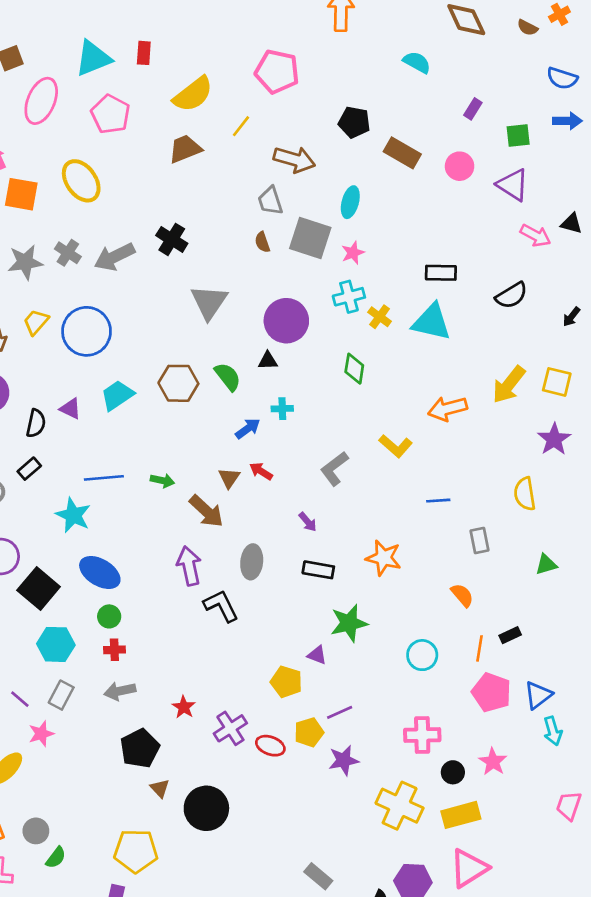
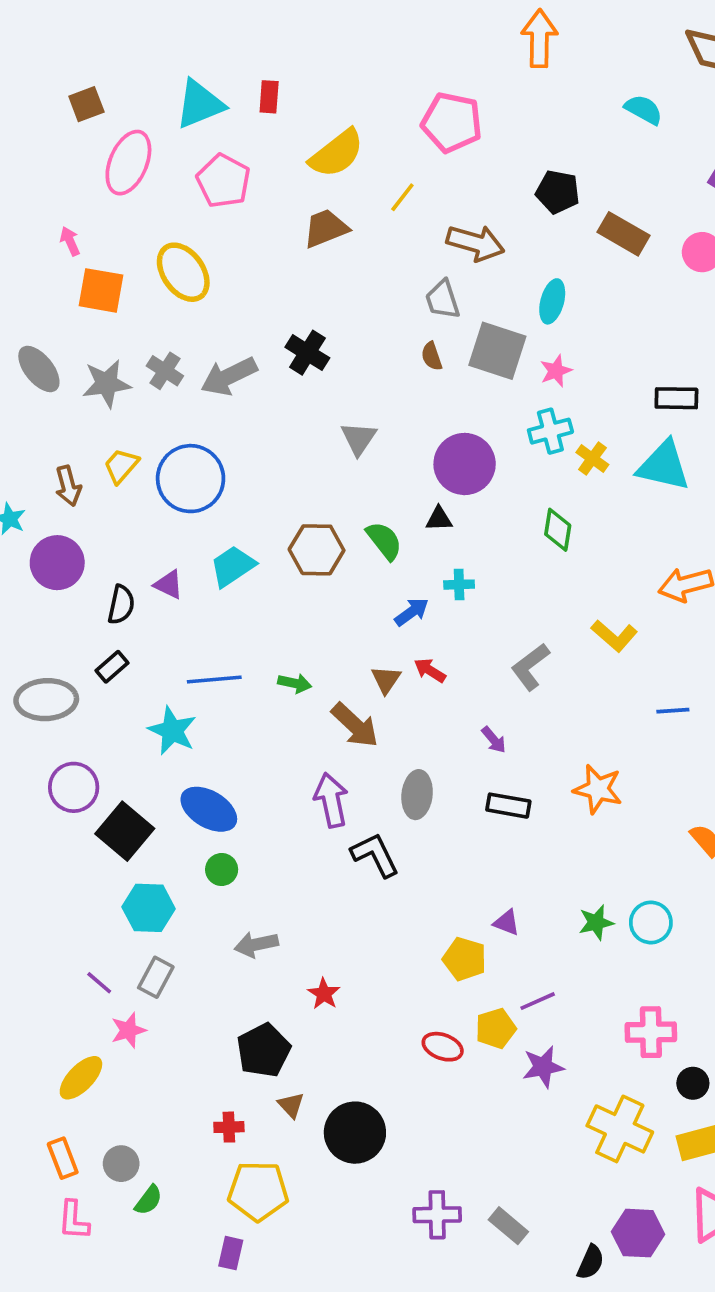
gray triangle: (209, 302) -> (359, 438), size x0.7
green star: (349, 623) -> (596, 922), moved, size x0.7
red cross: (114, 650) -> (229, 1127), moved
gray arrow: (120, 691) -> (256, 944), moved
purple cross: (230, 728) -> (437, 1215), moved, turned 32

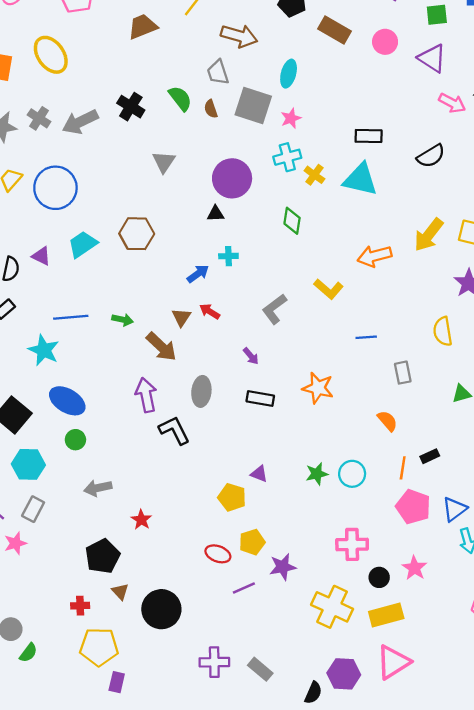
green semicircle: (384, 541) -> (180, 98), moved
purple line: (538, 1001) -> (244, 588), moved
purple rectangle: (231, 1253) -> (117, 682), moved

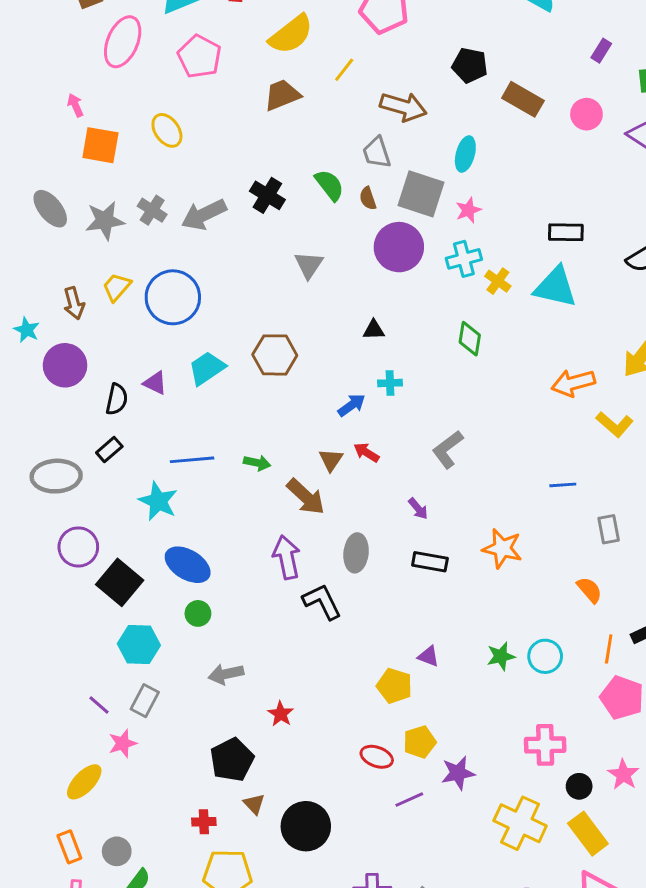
yellow ellipse: (51, 55) -> (167, 130), size x0.7
purple circle: (232, 178) -> (399, 247), moved
yellow L-shape: (329, 289) -> (615, 424), moved
yellow rectangle: (386, 615) -> (588, 834), turned 68

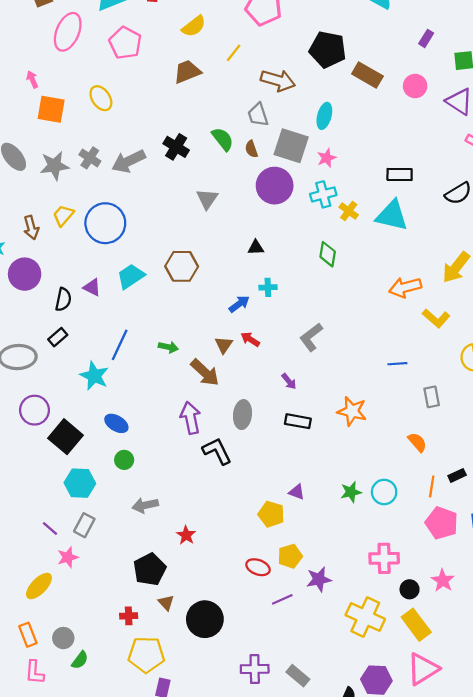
yellow semicircle: (291, 34) -> (194, 26), size x0.7
black pentagon: (470, 65) -> (328, 50), size x1.4
blue line: (192, 460) -> (120, 345), turned -60
blue ellipse: (188, 565) -> (116, 423), size x0.7

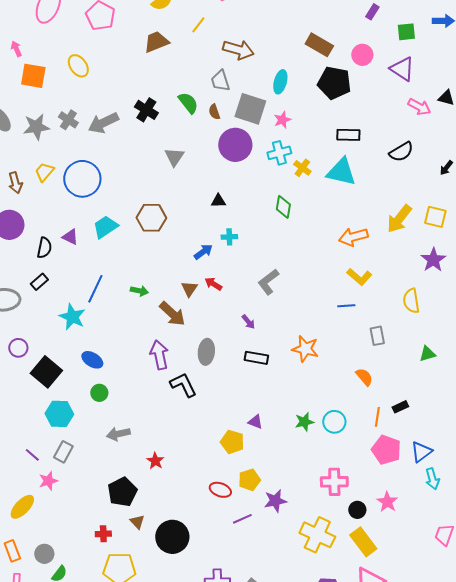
black pentagon: (328, 50) -> (334, 83), moved
yellow L-shape: (436, 318) -> (359, 277), moved
purple circle: (35, 410) -> (18, 348), size x0.7

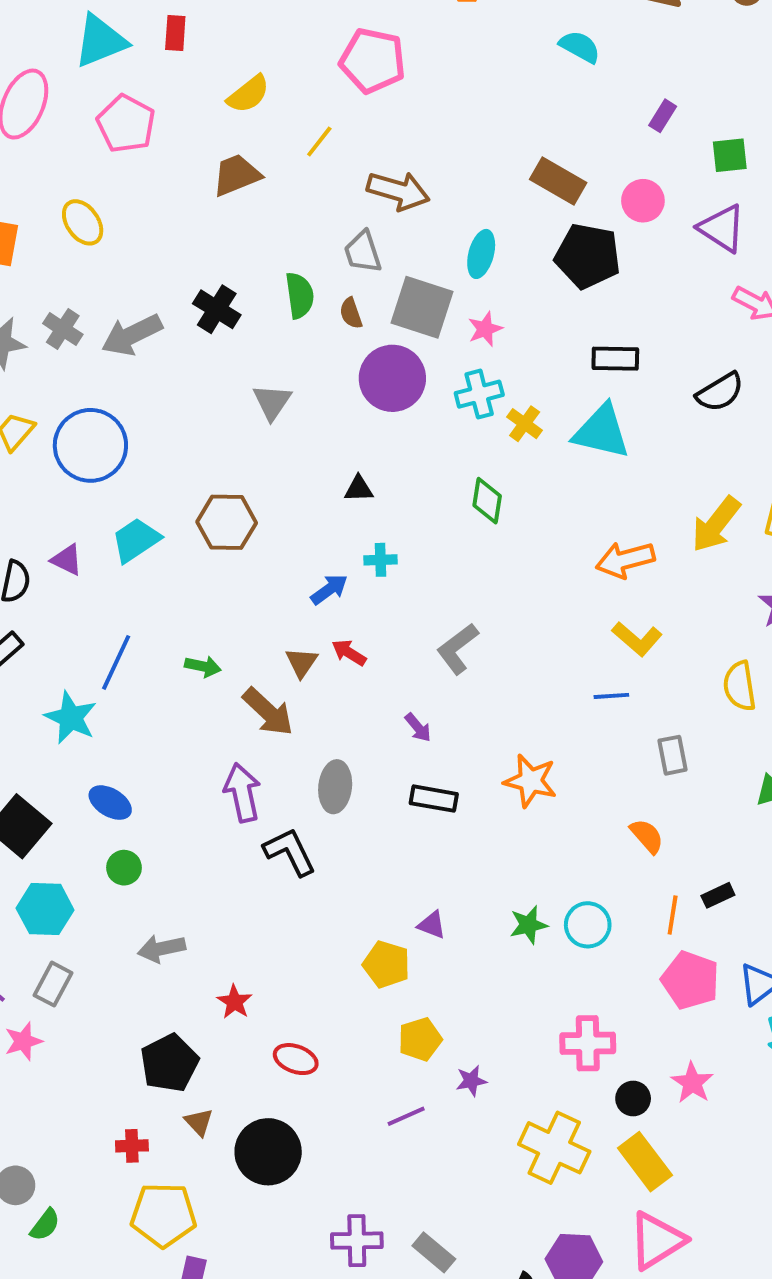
green semicircle: (188, 103) -> (300, 295), turned 30
red ellipse: (220, 490) -> (296, 1059), moved
purple star: (275, 501) -> (471, 1081), size x0.7

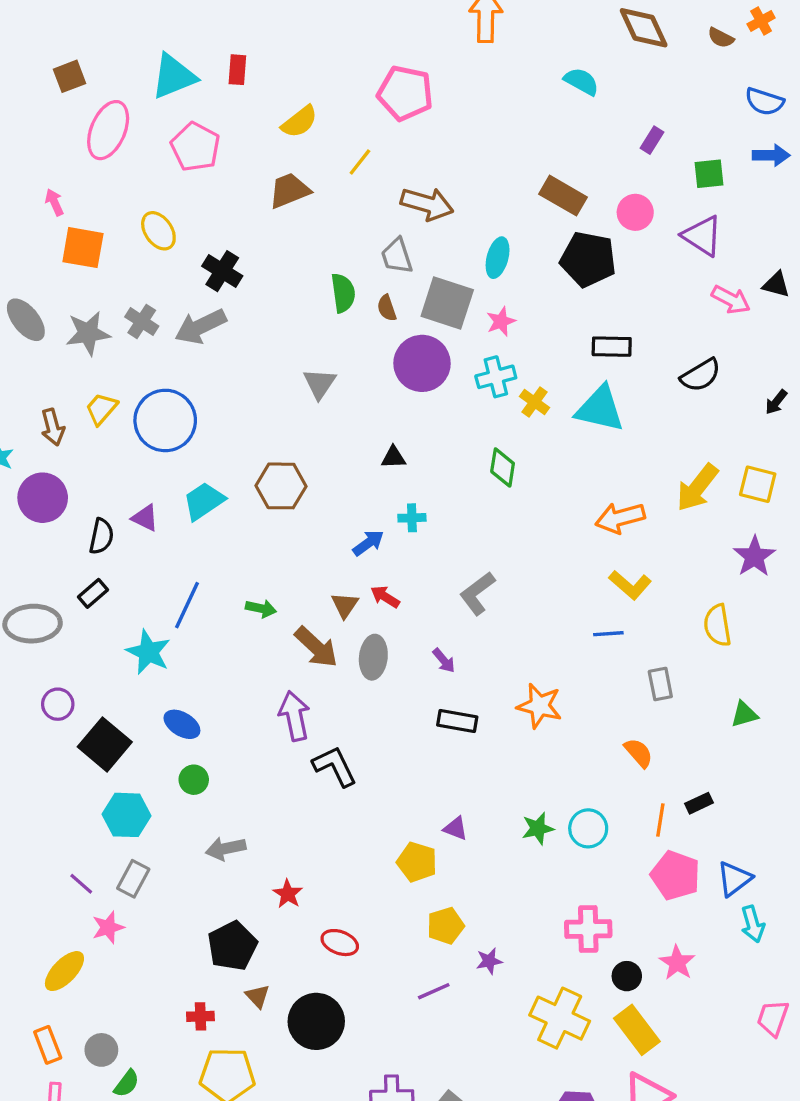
black cross: (217, 309) -> (222, 271), moved
gray ellipse: (335, 787) -> (373, 657), moved

